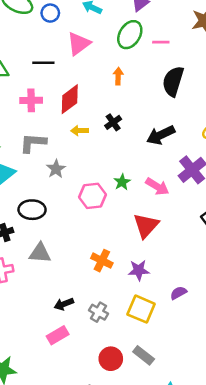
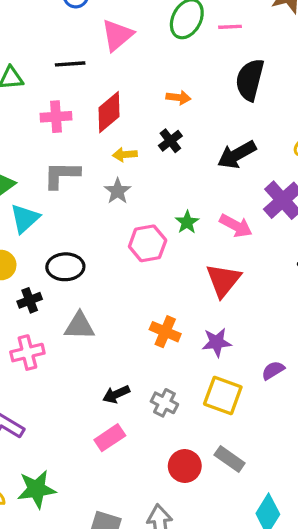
orange arrow: (118, 76) -> (178, 98), moved, turned 98
gray star: (56, 169) -> (118, 191), moved

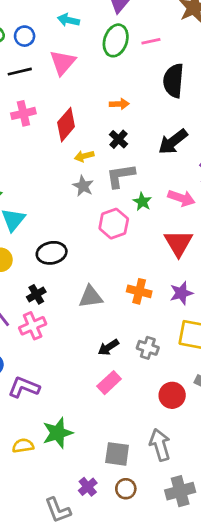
black line: (70, 64) -> (20, 72), moved
pink cross: (56, 117) -> (23, 113), moved
gray L-shape: (62, 175) -> (121, 176), moved
black cross: (30, 300) -> (36, 294), moved
gray triangle: (79, 326) -> (91, 297), moved

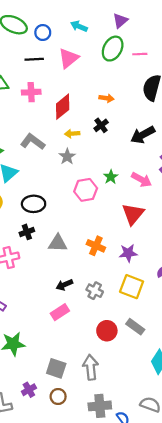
gray L-shape: (121, 176) -> (33, 142), moved, turned 35
black cross: (36, 294) -> (27, 232), moved

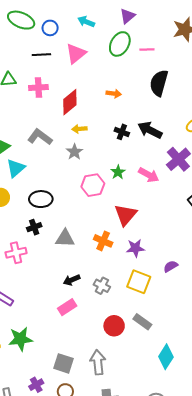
black cross: (101, 125) -> (122, 132), moved, turned -32
black arrow: (143, 135) -> (150, 130), turned 55
red triangle: (133, 214) -> (126, 215), moved

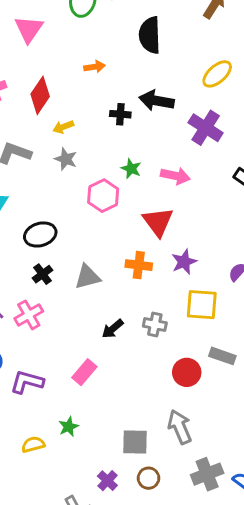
pink arrow: (149, 175) -> (175, 176), moved
pink rectangle: (67, 307) -> (84, 372), moved
green star: (20, 339) -> (69, 427), size x0.6

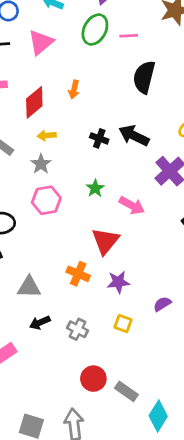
orange arrow: (94, 67) -> (74, 89), moved, turned 96
pink hexagon: (103, 196) -> (46, 200), moved
gray triangle: (87, 277) -> (29, 287), moved
yellow square: (202, 305) -> (123, 324), size x0.6
gray rectangle: (222, 356) -> (126, 391), moved

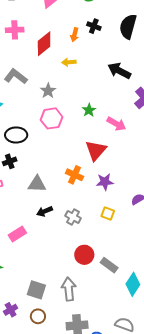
yellow arrow: (47, 135) -> (69, 62), moved
black cross: (99, 138) -> (94, 26), moved

